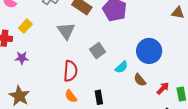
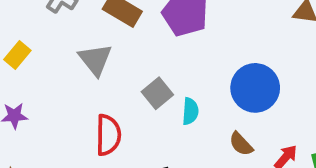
cyan semicircle: (121, 67) -> (190, 111), moved, turned -40

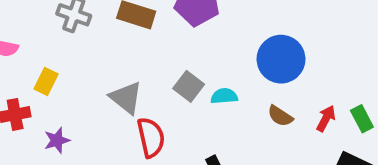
gray triangle: (95, 59) -> (126, 98), moved
cyan semicircle: (190, 111) -> (224, 96), turned -85

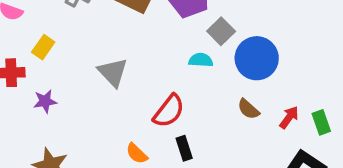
gray square: (189, 86) -> (221, 31), moved
cyan semicircle: (224, 96) -> (201, 60), moved
red semicircle: (151, 137) -> (169, 111), moved, turned 42

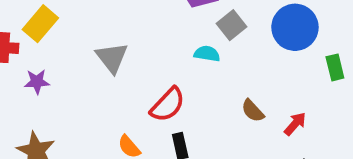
yellow rectangle: (43, 47) -> (40, 24), size x1.4
blue circle: (257, 58) -> (295, 27), moved
green rectangle: (321, 122) -> (335, 67), moved

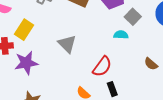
purple star: (37, 82) -> (26, 63), size x1.6

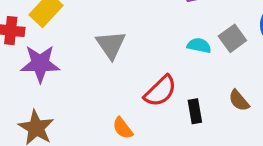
gray square: (133, 17) -> (232, 38), moved
black rectangle: (112, 89) -> (195, 111), moved

